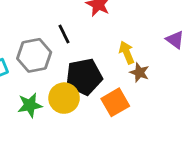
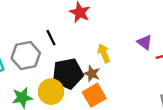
brown star: (139, 72) -> (92, 74), moved

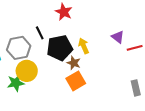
black pentagon: (68, 74) -> (60, 48), moved
yellow circle: (51, 92) -> (27, 71), moved

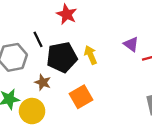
brown star: (74, 63) -> (43, 82), moved
yellow circle: (27, 71) -> (32, 111), moved

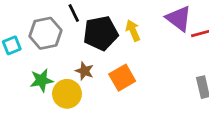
purple triangle: (131, 44) -> (179, 18), size x1.5
brown star: (43, 82) -> (84, 71), moved

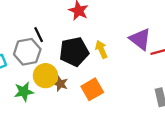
black line: (74, 13) -> (39, 35), moved
yellow circle: (67, 94) -> (45, 76), moved

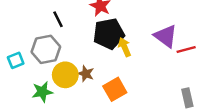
black line: (39, 35) -> (58, 19), moved
black pentagon: (74, 52) -> (109, 34), moved
brown star: (60, 84) -> (86, 74), moved

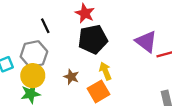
yellow arrow: (125, 47) -> (105, 71), moved
yellow circle: (65, 75) -> (33, 76), moved

